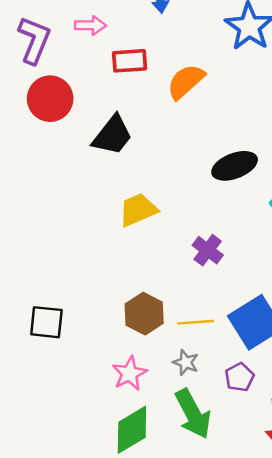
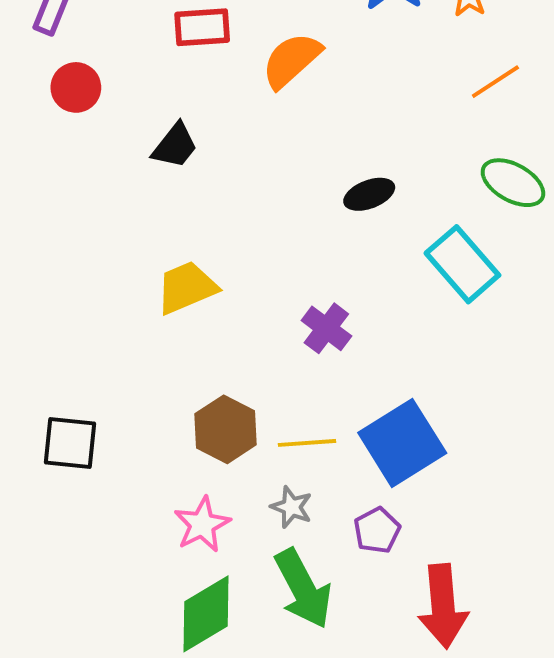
red circle: (50, 99) -> (76, 87), size x0.7
black trapezoid: (112, 135) -> (175, 146), size x0.7
black ellipse: (235, 166) -> (369, 194), size x0.7
yellow trapezoid: (138, 210) -> (187, 288), moved

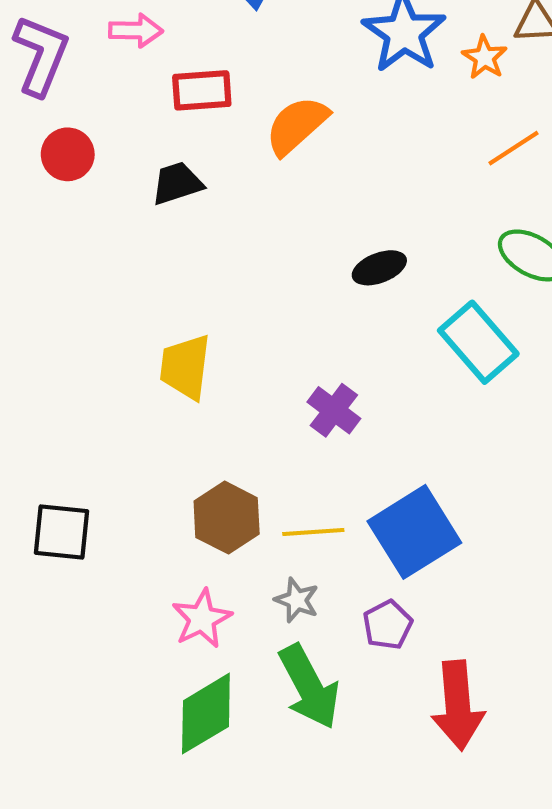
black trapezoid: (175, 146) -> (177, 183), moved, turned -146
yellow trapezoid: (187, 288) -> (185, 367), turned -60

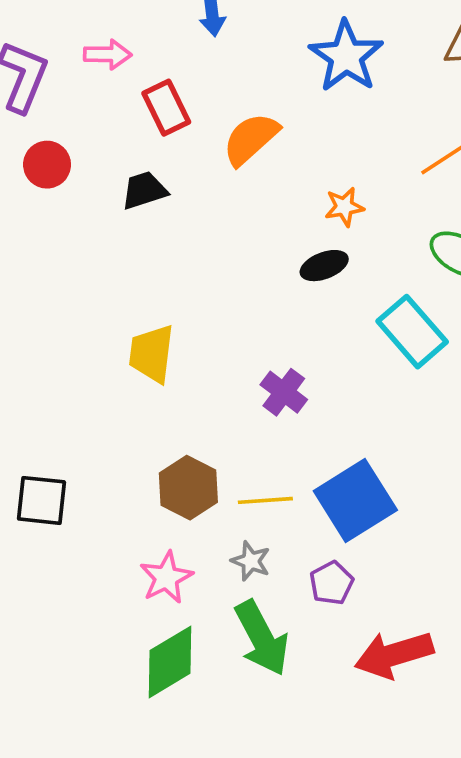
orange star: (485, 57) -> (344, 207), moved, turned 30
red rectangle: (202, 90) -> (166, 108), turned 68
red arrow: (458, 705) -> (394, 655), turned 78

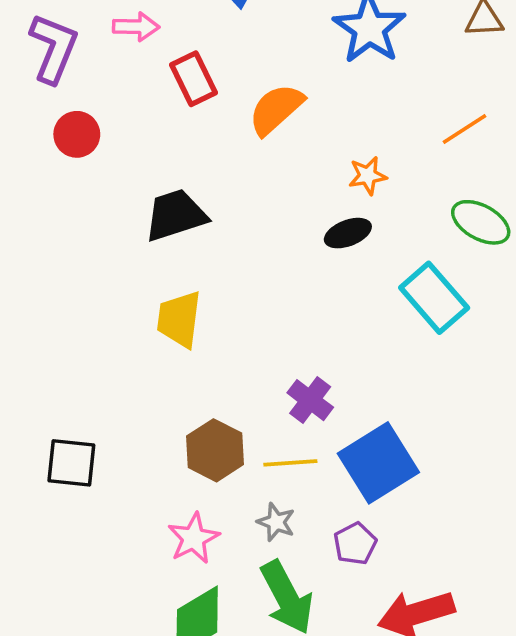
black trapezoid: (144, 190) -> (176, 215), moved, size x1.4
purple cross: (284, 392) -> (310, 400), moved

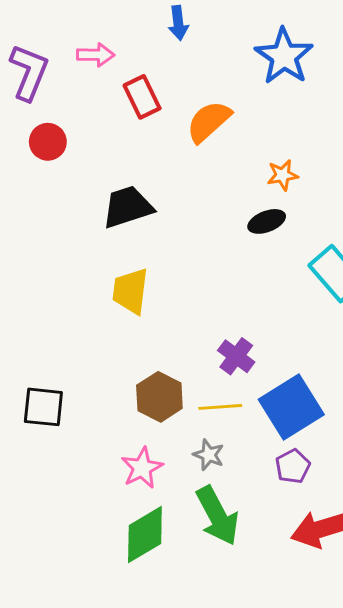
purple pentagon: (355, 544) -> (293, 466), moved

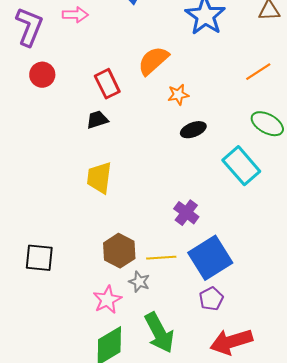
red rectangle: (142, 97) -> (107, 84), moved
orange star: (283, 175) -> (178, 95), moved
black trapezoid: (128, 207) -> (97, 120), size x0.6
purple cross: (236, 356) -> (186, 213), moved
gray star: (209, 455) -> (139, 282), moved

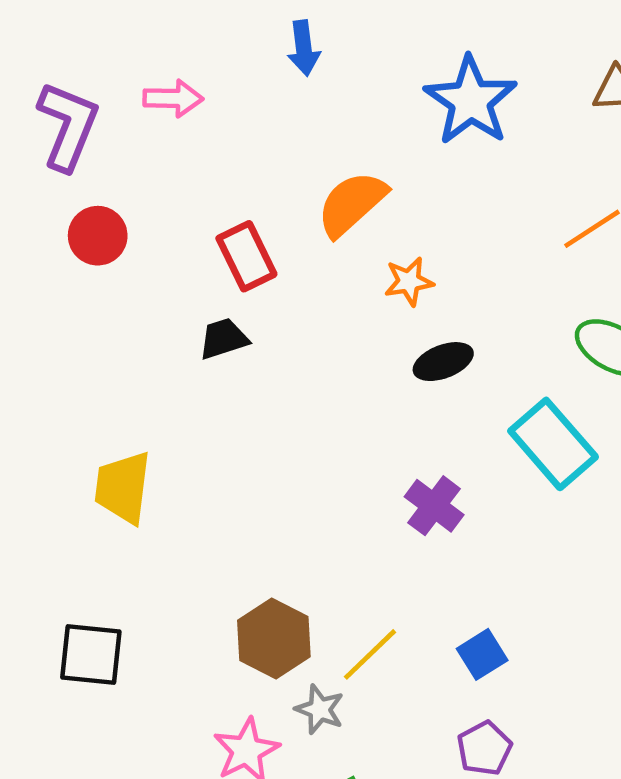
yellow trapezoid: (99, 178) -> (123, 487), moved
purple cross: (186, 213) -> (434, 506), moved
yellow line: (161, 258) -> (370, 654), turned -40
blue square: (210, 258) -> (482, 654), size x0.5

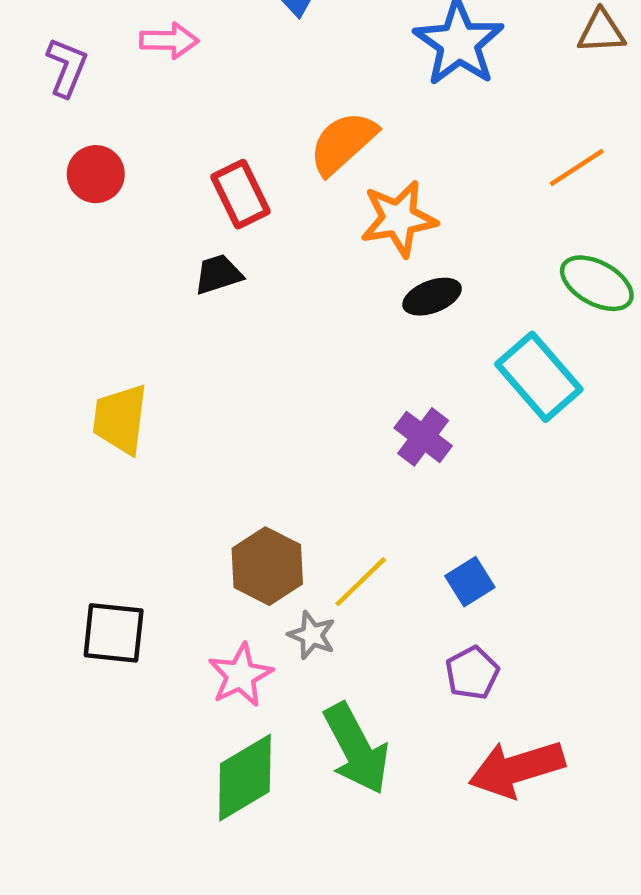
purple L-shape: (68, 126) -> (67, 67), size x0.7
orange star: (409, 281) -> (399, 219), size x1.6
black square: (91, 654) -> (114, 633), moved

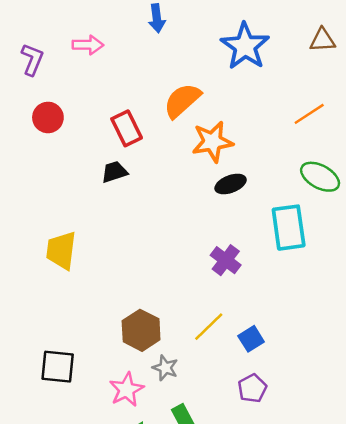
cyan rectangle: (539, 377) -> (289, 228), turned 33
yellow line: (361, 582) -> (209, 327), moved

